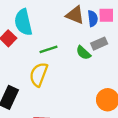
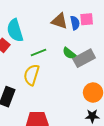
gray rectangle: (99, 44) -> (84, 58), moved, size x1.5

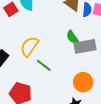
green line: (39, 52) -> (44, 65), moved, turned 42

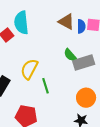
green line: (44, 65) -> (46, 86), turned 42

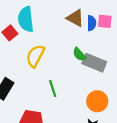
gray rectangle: (84, 63) -> (94, 63), turned 40
yellow semicircle: (29, 69) -> (35, 56), moved

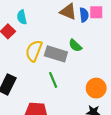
cyan semicircle: (26, 19) -> (22, 17), size x0.6
gray rectangle: (94, 63) -> (56, 54), moved

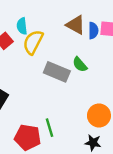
yellow semicircle: (34, 51) -> (33, 42), moved
green line: (53, 80) -> (50, 128), moved

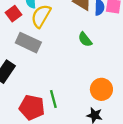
gray rectangle: (57, 72) -> (28, 43), moved

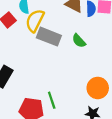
gray rectangle: (28, 43) -> (49, 37), moved

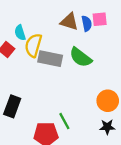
green semicircle: (79, 41) -> (81, 57), size x1.5

